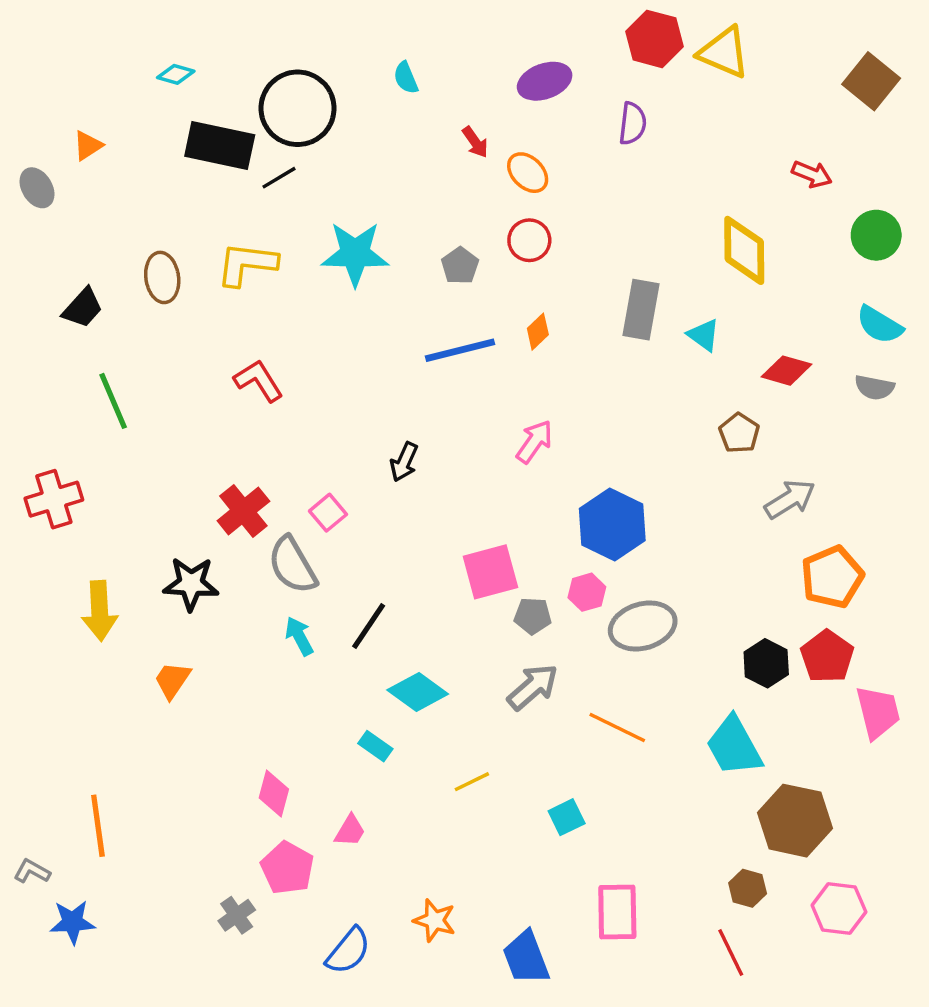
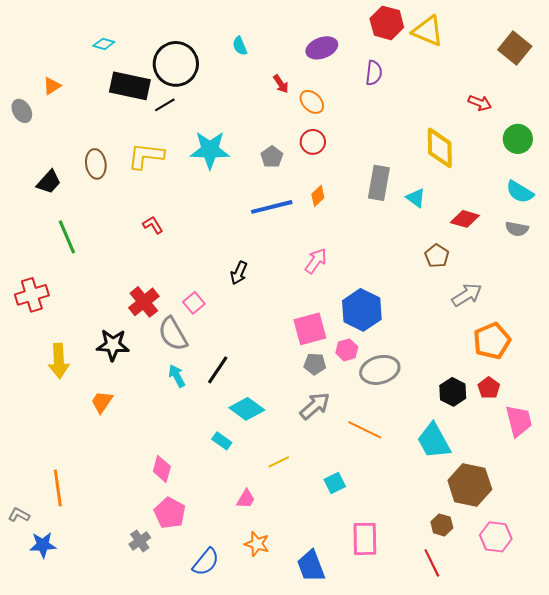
red L-shape: (259, 381) -> (153, 225), size x0.7
pink square: (490, 572) -> (310, 329), moved
red pentagon: (827, 656) -> (489, 388), size x0.7
pink trapezoid: (350, 831) -> (246, 499), moved

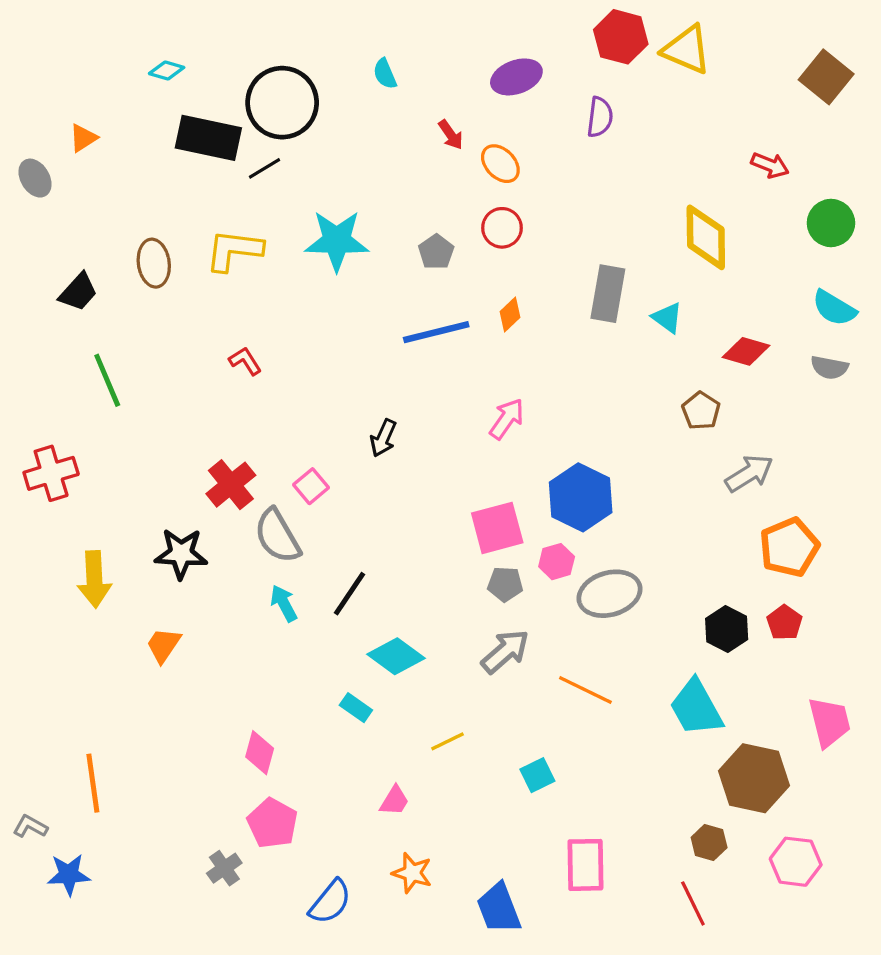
pink trapezoid: (519, 421) -> (829, 722), moved

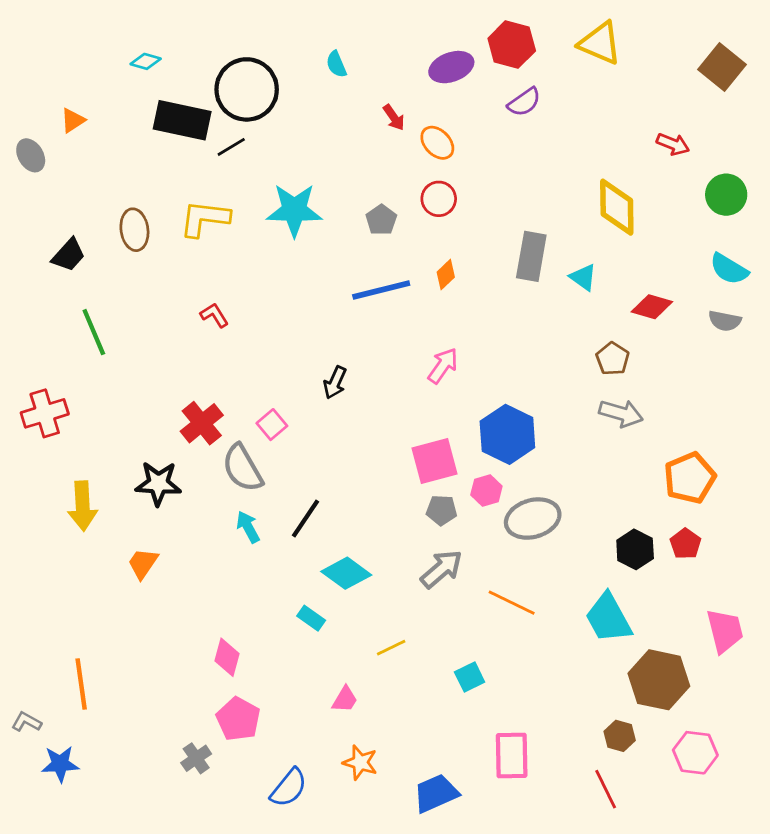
red hexagon: (621, 37) -> (512, 45), moved
purple semicircle: (600, 117) -> (524, 102), turned 48
gray arrow: (749, 473) -> (621, 413), moved, turned 48
blue trapezoid: (499, 908) -> (436, 793), turned 87

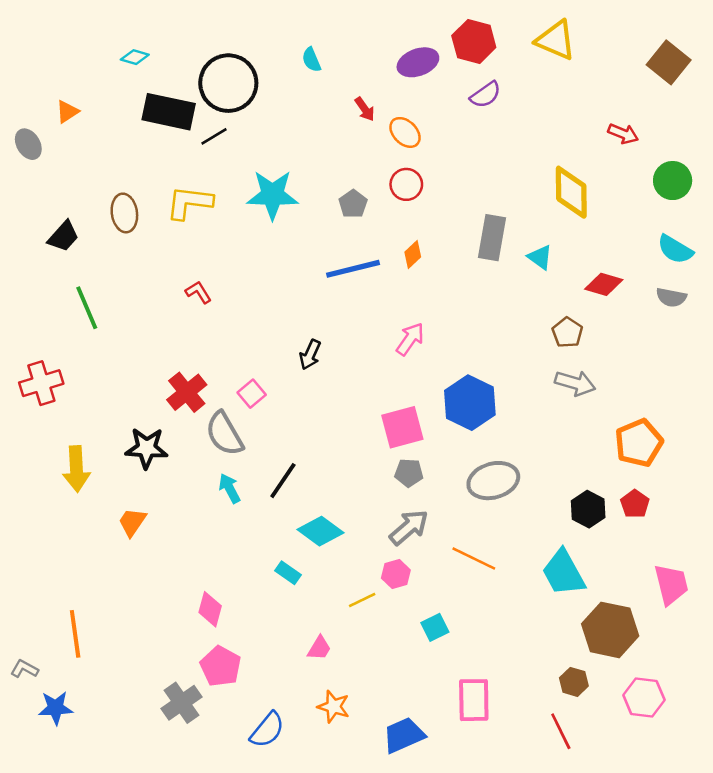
pink hexagon: (486, 490) -> (396, 574), moved
gray cross: (196, 758) -> (182, 703), size x1.4

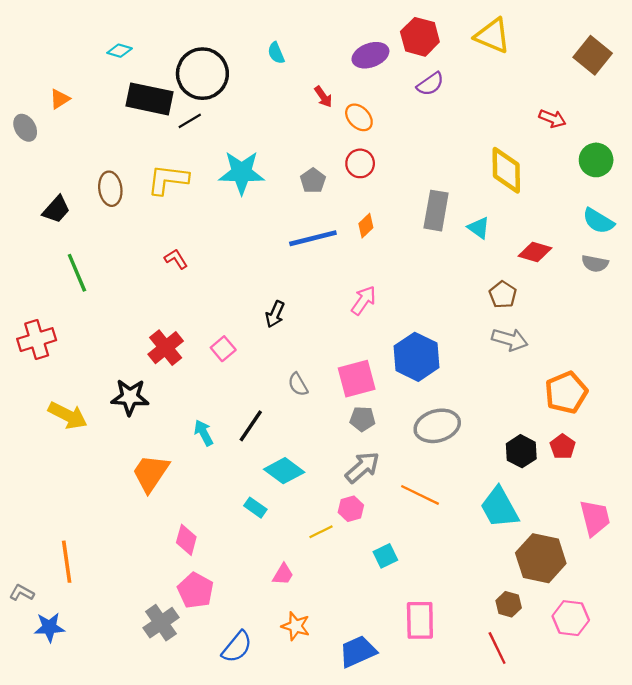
gray semicircle: (224, 434) -> (298, 384), moved, size x0.6
yellow arrow: (76, 469) -> (68, 415), turned -60
orange trapezoid: (132, 522) -> (151, 473), moved, size x1.5

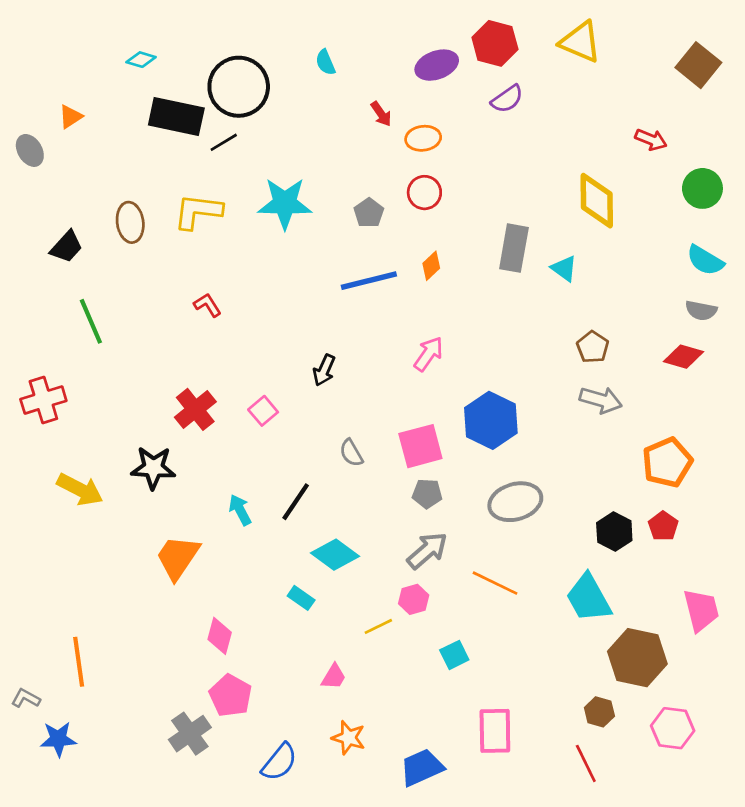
orange ellipse: (359, 117) -> (423, 138), turned -52
red diamond: (535, 252) -> (683, 357), moved

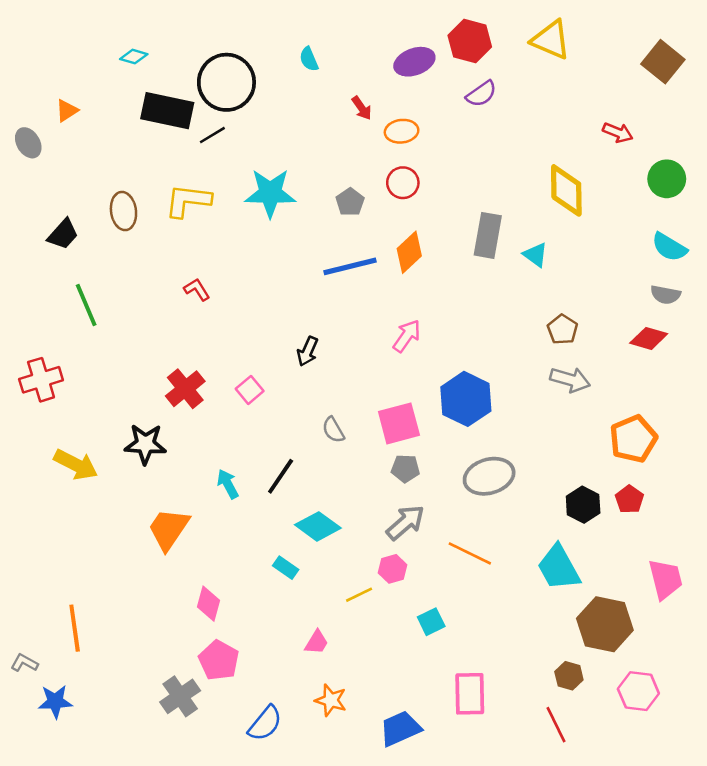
orange diamond: (431, 266) -> (409, 252), size x1.5

